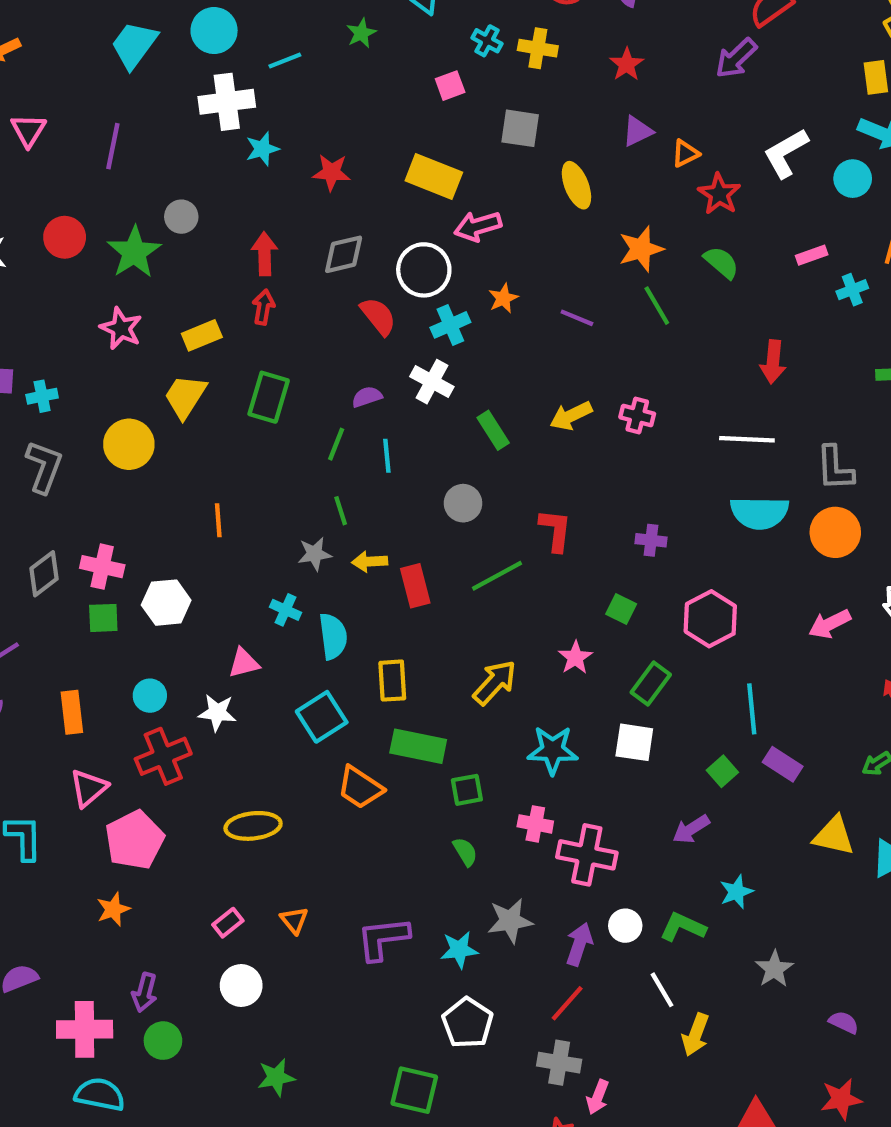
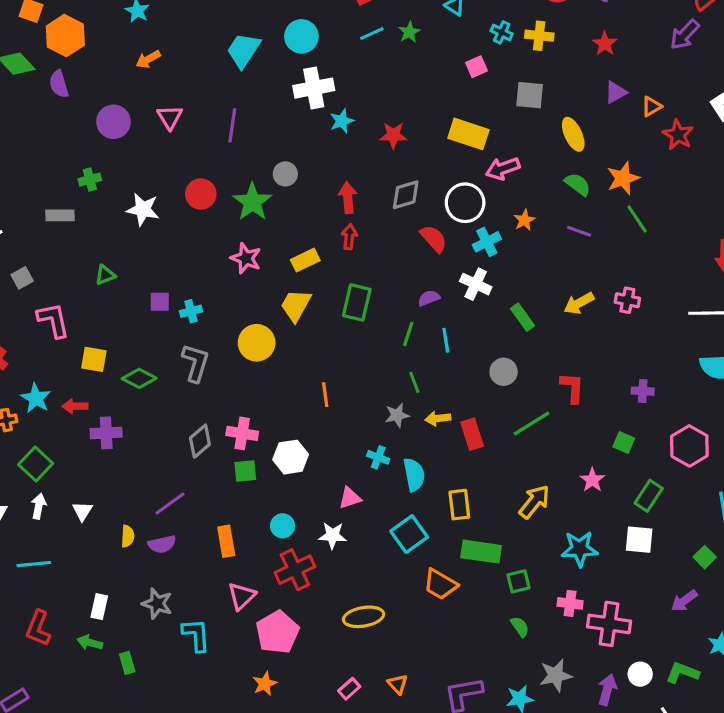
cyan line: (285, 60) -> (372, 34), moved
green semicircle: (721, 262) -> (578, 184), moved

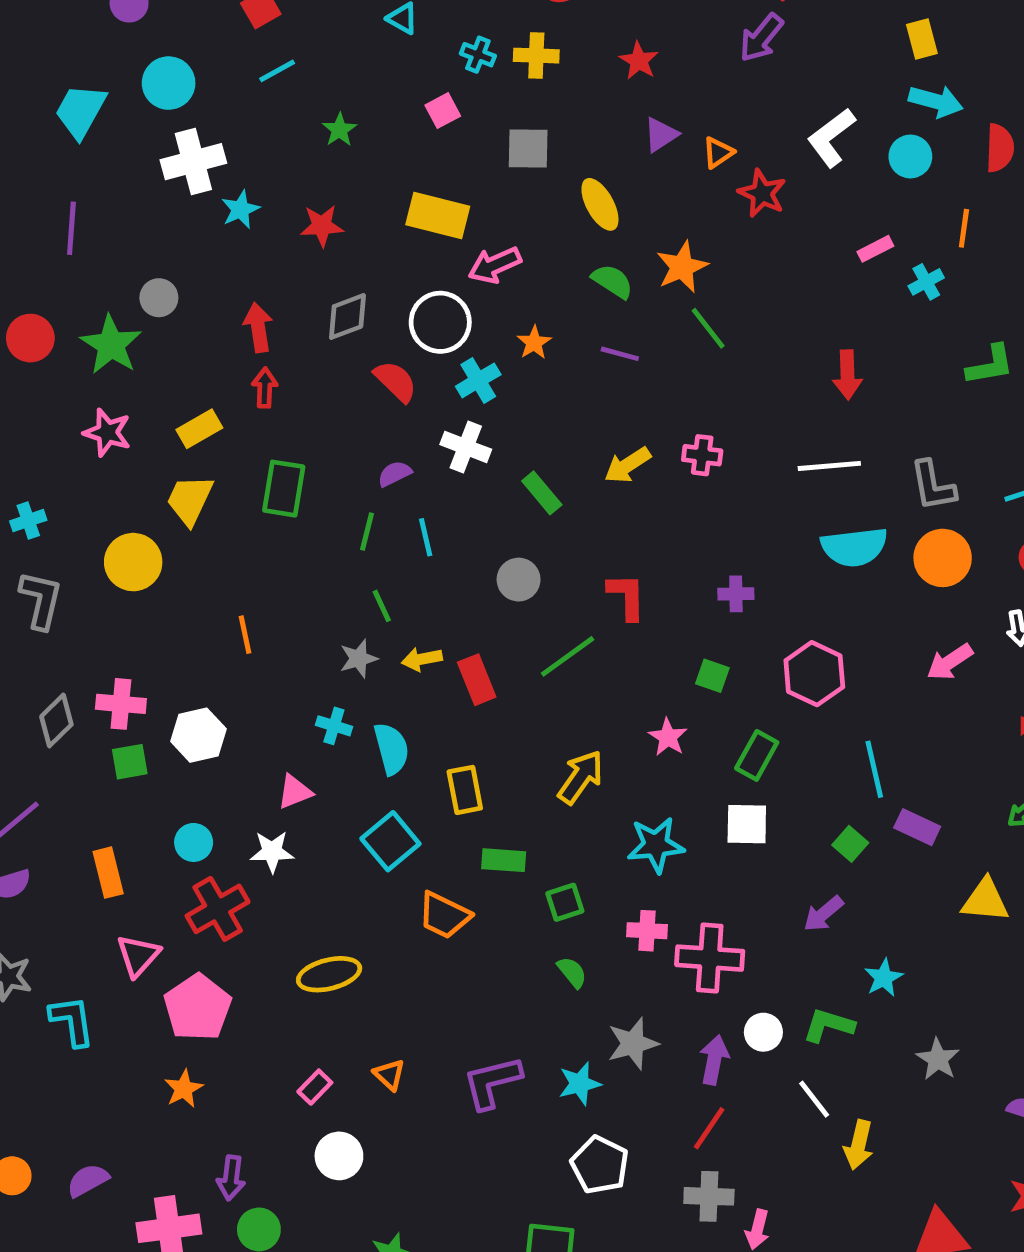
green star: (409, 32) -> (340, 130), moved
green rectangle: (481, 552) -> (504, 860), size x0.7

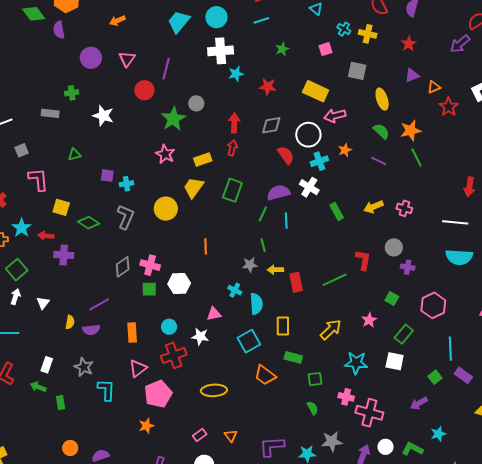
red circle: (30, 338) -> (144, 90), moved
purple semicircle: (395, 474) -> (278, 193), size x1.6
gray circle: (519, 580) -> (394, 247), moved

